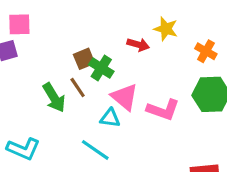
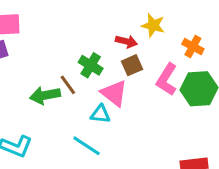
brown square: (84, 59) -> (132, 65), moved
green arrow: (54, 98) -> (45, 95), turned 112
pink L-shape: (163, 110) -> (167, 79), moved, turned 104

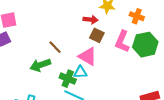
green cross: (91, 65) -> (68, 79), moved
brown square: (132, 65) -> (97, 35), turned -32
brown line: (68, 85) -> (55, 47), moved

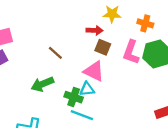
brown line: (55, 47) -> (55, 53), moved

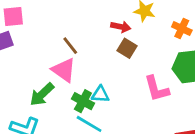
pink L-shape: (131, 52) -> (157, 89), moved, turned -45
pink triangle: (94, 71) -> (64, 70), moved
green arrow: (42, 84) -> (42, 94), moved, turned -30

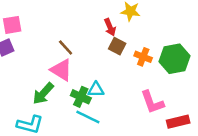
red arrow: (121, 27) -> (110, 27), turned 60
orange cross: (182, 28) -> (143, 57), moved
pink L-shape: (157, 89) -> (152, 102), moved

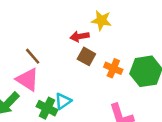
red arrow: (110, 27) -> (80, 36), turned 102
cyan triangle: (96, 90) -> (63, 101), turned -36

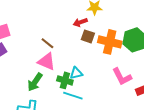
orange cross: (113, 68) -> (110, 42), size x1.6
cyan triangle: (63, 101) -> (76, 73), turned 32

